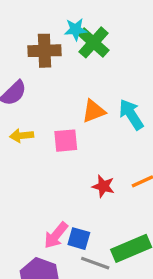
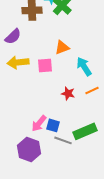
cyan arrow: (131, 114) -> (84, 66), moved
yellow arrow: (22, 136) -> (18, 62), size x1.5

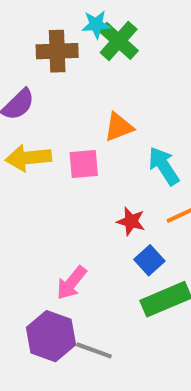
blue square: (53, 125) -> (149, 260), moved, turned 32
gray line: (63, 140) -> (94, 350), moved

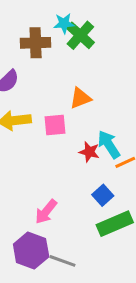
cyan arrow: (164, 166) -> (109, 144), moved
red star: (131, 221) -> (89, 152), moved

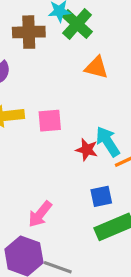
orange triangle: (80, 98) -> (96, 67), moved, turned 35
blue square: (103, 195) -> (101, 196), turned 30

